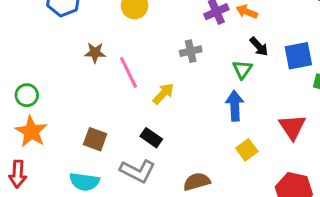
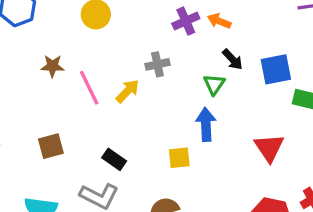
yellow arrow: (163, 94) -> (127, 91), moved
brown square: (95, 139) -> (51, 146), moved, turned -35
yellow square: (247, 150) -> (179, 158), moved, turned 30

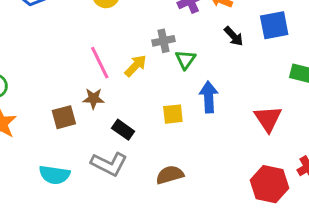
brown star: (52, 66) -> (93, 98), moved
blue square: (276, 69) -> (274, 25), moved
green triangle: (214, 84) -> (185, 60), moved
yellow square: (179, 158) -> (173, 114), moved

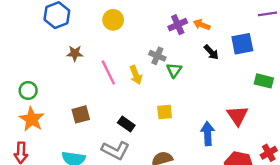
gray cross: (164, 41) -> (157, 56), turned 35
yellow arrow: (136, 66) -> (136, 75), turned 114
blue arrow: (209, 97) -> (208, 134), moved
brown star: (93, 98) -> (75, 53), moved

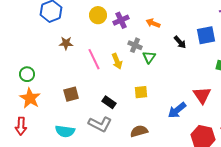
purple cross: (178, 25) -> (121, 20), moved
orange arrow: (202, 25) -> (153, 23), moved
blue arrow: (208, 134) -> (177, 110), turned -126

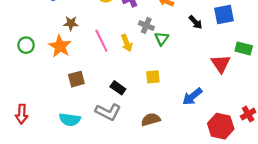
green circle: (27, 74) -> (26, 45), moved
red triangle: (202, 95) -> (221, 64), moved
orange star: (30, 98) -> (60, 46), moved

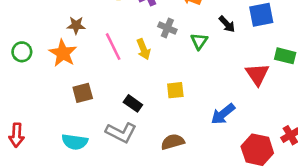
green triangle: (162, 39) -> (199, 41), moved

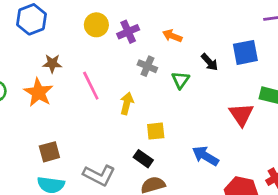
yellow arrow: (144, 49) -> (127, 103), moved, turned -144
brown square: (83, 93) -> (49, 152), moved
black rectangle: (133, 103) -> (143, 159), moved
blue arrow: (223, 114) -> (205, 156), turned 70

